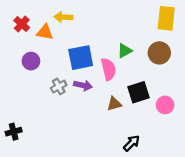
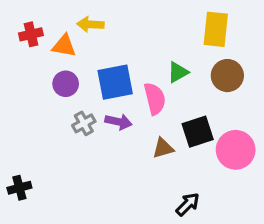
yellow rectangle: (166, 18) -> (216, 29), moved
red cross: (22, 24) -> (31, 34), turned 35
purple circle: (31, 61) -> (66, 84), moved
pink circle: (165, 105) -> (236, 150), size x1.5

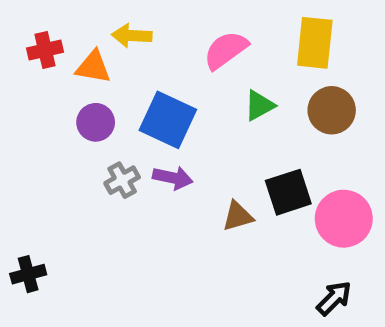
blue square: (115, 82) -> (168, 120), turned 36
pink semicircle: (155, 99) -> (226, 50), moved, turned -112
black arrow: (188, 204) -> (334, 298), moved

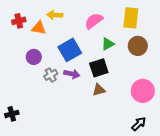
blue square: (168, 120) -> (70, 50), turned 35
purple circle: (96, 122) -> (34, 57), moved
black square: (288, 192) -> (99, 68), moved

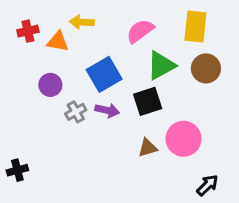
green triangle: (108, 44) -> (161, 65), size x1.5
brown triangle: (99, 90) -> (148, 148), moved
pink circle: (143, 91) -> (183, 139), moved

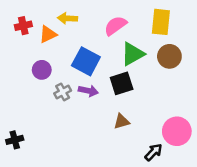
orange triangle: (58, 42) -> (48, 34), turned -36
blue square: (104, 74) -> (86, 61), turned -32
pink circle: (183, 139) -> (177, 131), moved
black arrow: (207, 185) -> (153, 152), moved

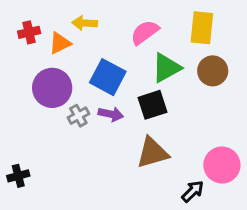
purple circle: (42, 70) -> (52, 88), size x1.6
brown triangle: (122, 121) -> (152, 153), size x1.6

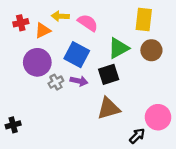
pink semicircle: (145, 32) -> (88, 23), moved, turned 70

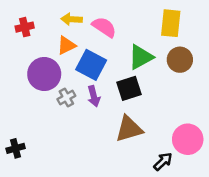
orange triangle: (43, 30) -> (66, 45), moved
purple arrow: (79, 81) -> (94, 96), turned 63

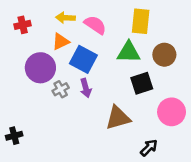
yellow rectangle: (171, 23) -> (141, 21), moved
green triangle: (141, 57) -> (129, 52), turned 30
black square: (129, 88) -> (142, 83), moved
pink circle: (188, 139) -> (172, 112), moved

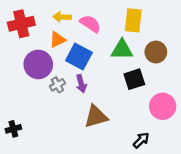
red cross: (23, 25) -> (21, 24), size x1.6
brown triangle: (118, 118) -> (96, 116), moved

